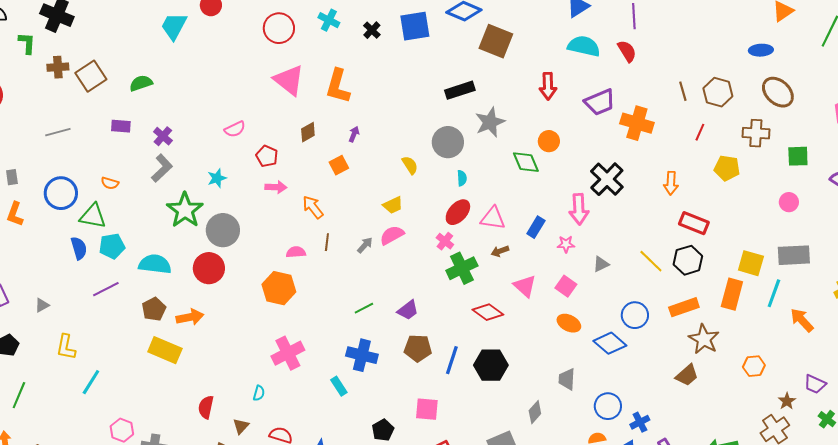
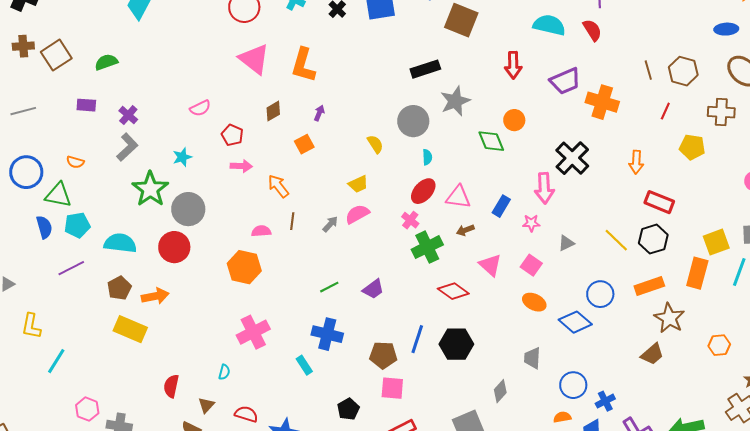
yellow square: (751, 263) -> (716, 242), turned -36
brown pentagon: (418, 348) -> (383, 355), moved

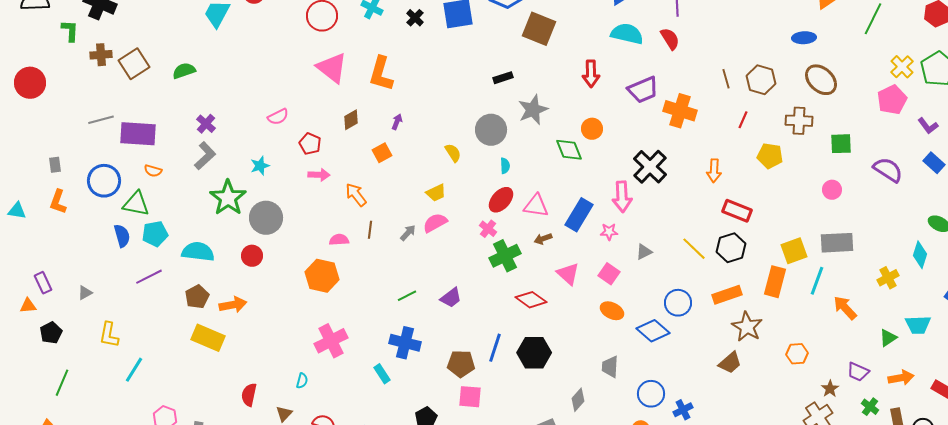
black rectangle: (425, 69) -> (503, 78), size x0.7
purple rectangle: (86, 105) -> (138, 134), moved, size x1.8
blue rectangle: (501, 206) -> (579, 215), size x1.5
red circle: (174, 247) -> (252, 256), size x0.7

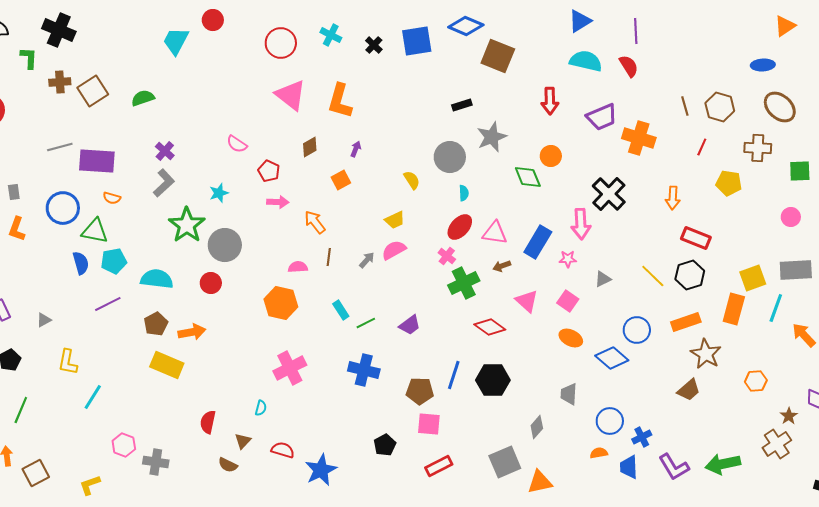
pink semicircle: (278, 117) -> (237, 144), turned 60
cyan rectangle: (382, 374) -> (341, 310), moved

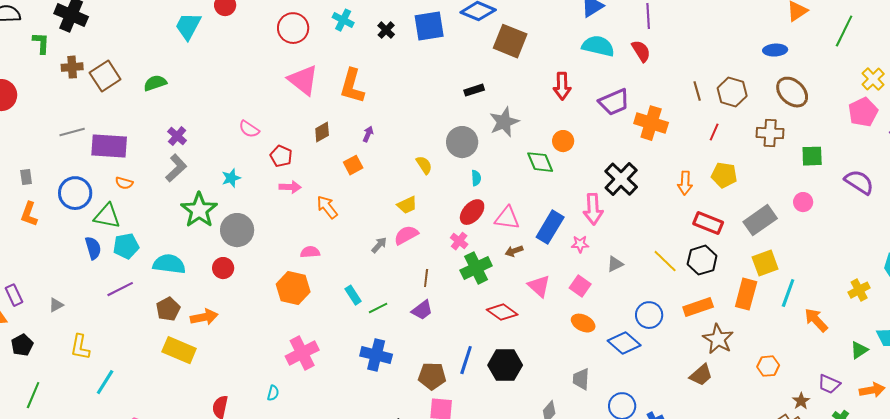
yellow pentagon: (729, 183) -> (724, 175), moved
brown line: (329, 257) -> (426, 278), moved
gray rectangle: (796, 270) -> (760, 220), moved, turned -32

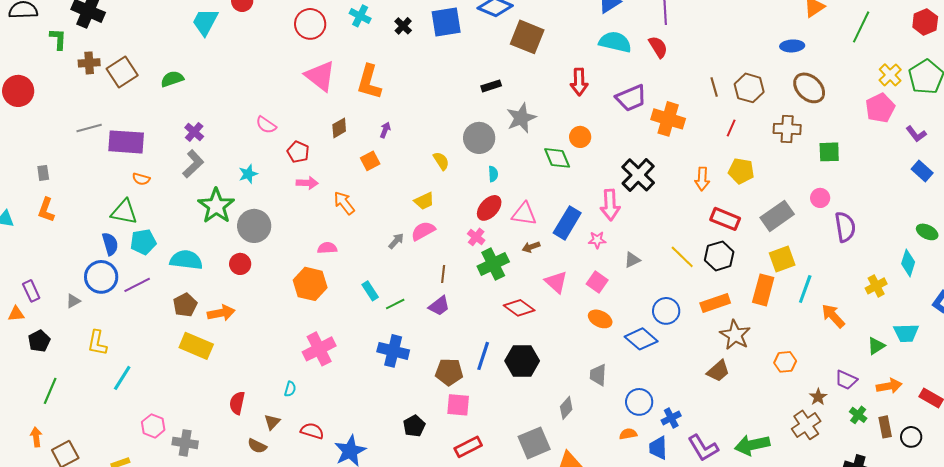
purple semicircle: (859, 182) -> (845, 227), moved, turned 48
blue circle: (75, 193) -> (101, 277), moved

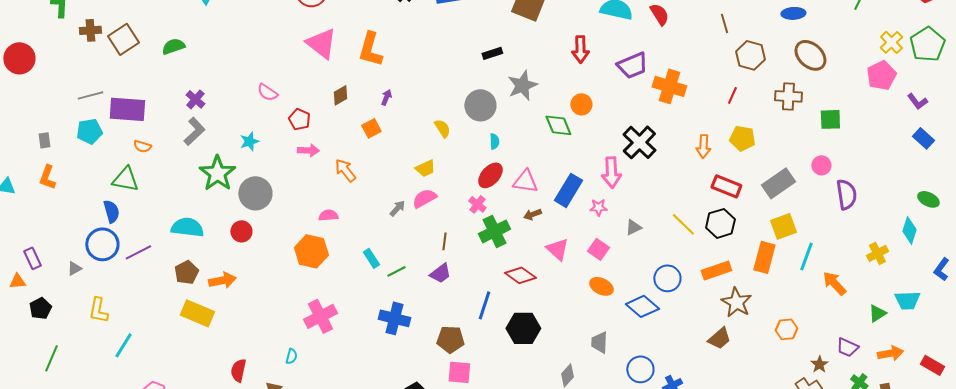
brown line: (714, 87) -> (724, 23), moved
cyan pentagon: (143, 242) -> (89, 131), moved
blue line: (483, 356) -> (484, 305), moved

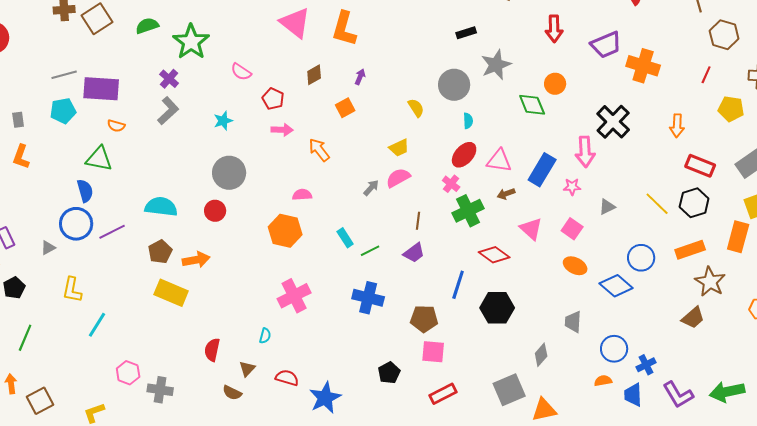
yellow pentagon: (742, 138) -> (731, 109), moved
green star: (217, 173) -> (191, 42), moved

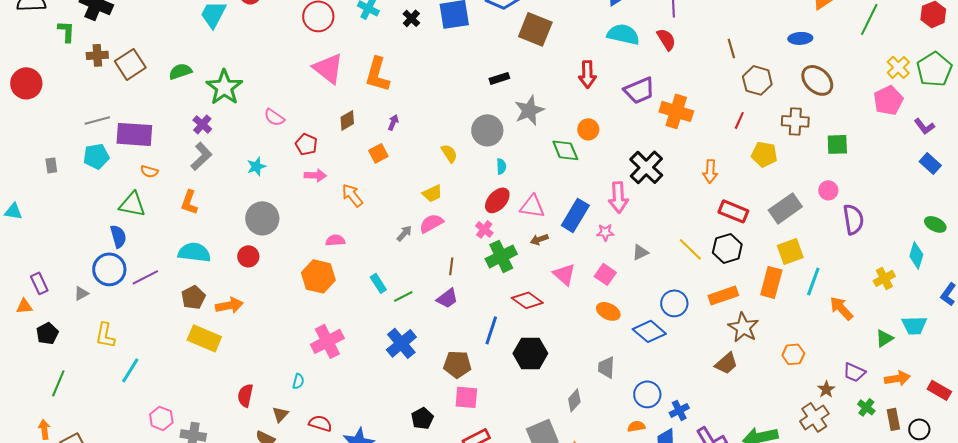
orange L-shape: (21, 157) -> (189, 202), moved
blue cross: (368, 298) -> (401, 343), turned 36

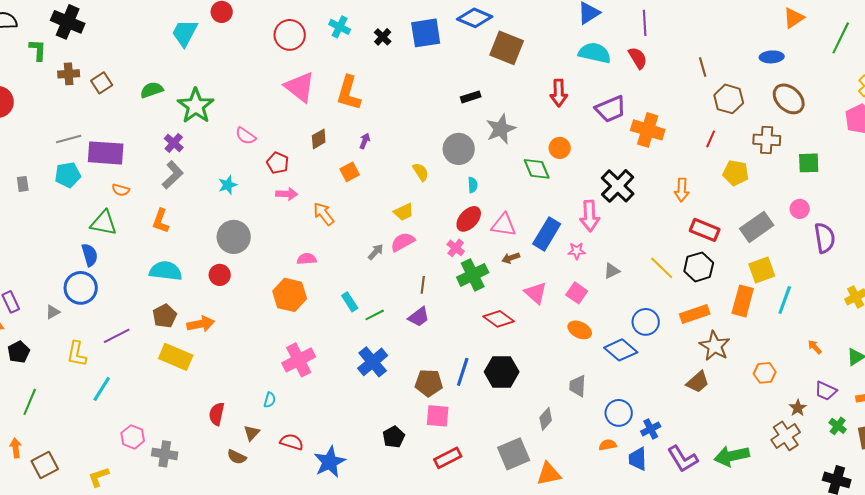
brown square: (130, 64) -> (102, 83), size x0.7
purple line: (145, 277) -> (117, 336), moved
orange arrow: (841, 308) -> (815, 347), moved, size x0.6
blue line: (491, 330) -> (463, 372), moved

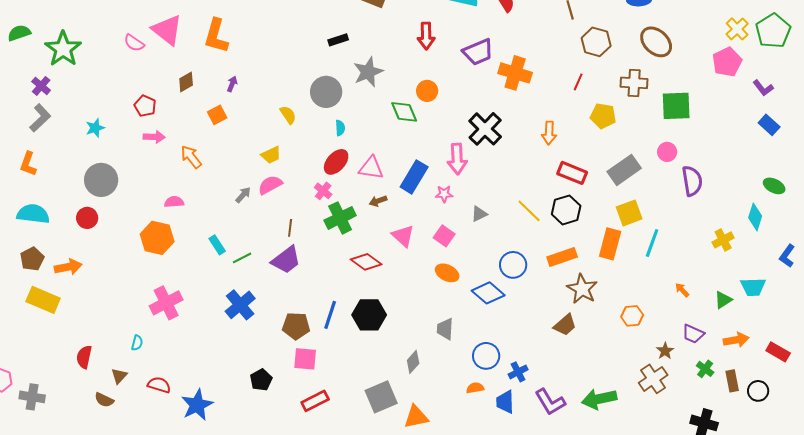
pink semicircle: (246, 136) -> (134, 43), moved
green square: (809, 163) -> (676, 106), size x1.4
purple trapezoid: (419, 317) -> (286, 260), size x1.4

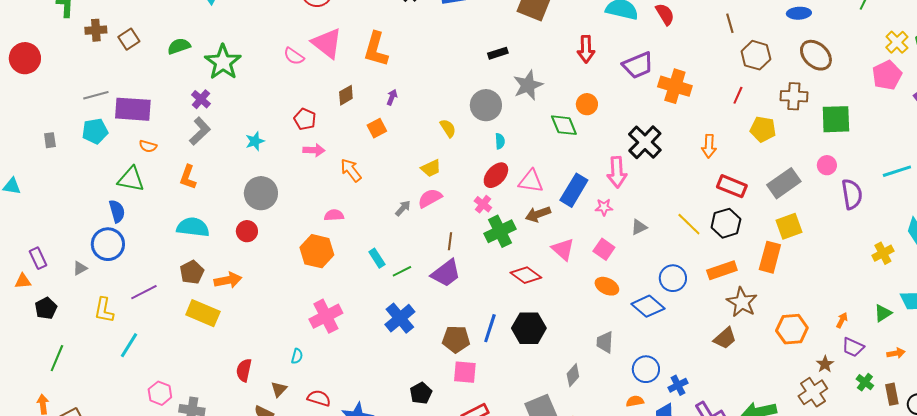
brown arrow: (378, 201) -> (538, 214), size x1.4
cyan line: (652, 243) -> (897, 171), moved, turned 52
orange arrow: (682, 290) -> (842, 320), moved, turned 70
orange hexagon: (632, 316) -> (792, 329), size x1.4
orange arrow: (736, 340) -> (896, 353), size x0.7

